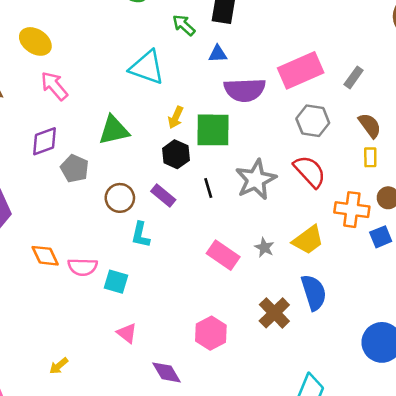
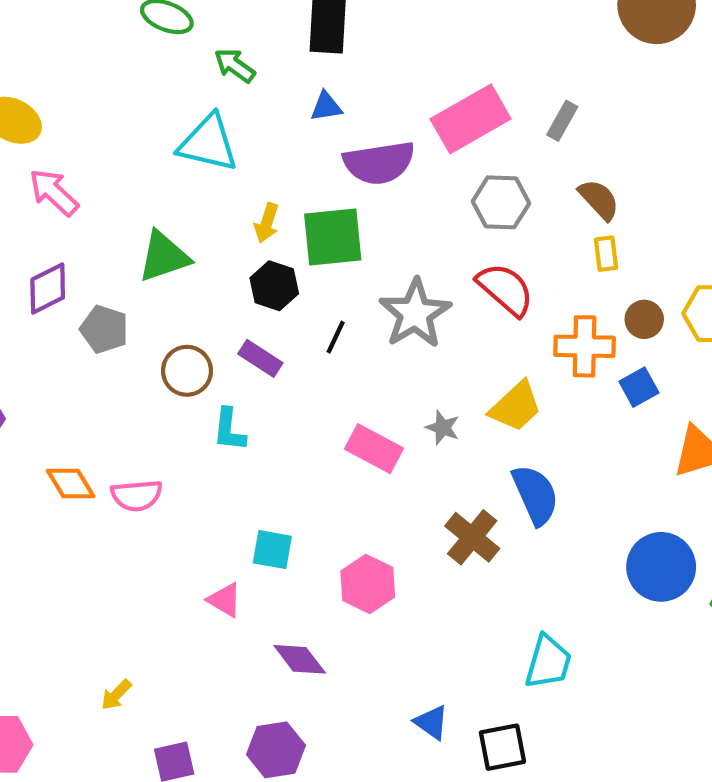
green arrow: (184, 25) -> (235, 65), moved
black line: (208, 188) -> (336, 337), turned 48
cyan square: (116, 282) -> (272, 550), moved
yellow arrow: (59, 366) -> (116, 695), moved

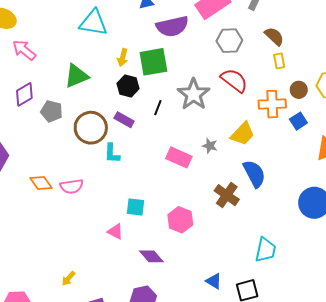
brown circle: (187, 371) -> (91, 128), size x1.4

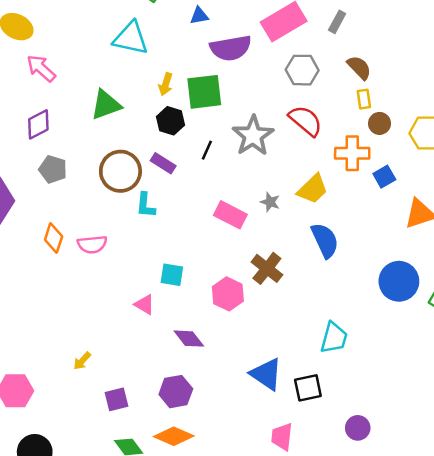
brown circle: (299, 90) -> (380, 123), moved
gray pentagon: (52, 111) -> (53, 169), moved
orange diamond: (41, 183) -> (54, 238), turned 50
brown cross: (227, 195) -> (267, 268), moved
blue triangle: (214, 281) -> (266, 374), size x1.6

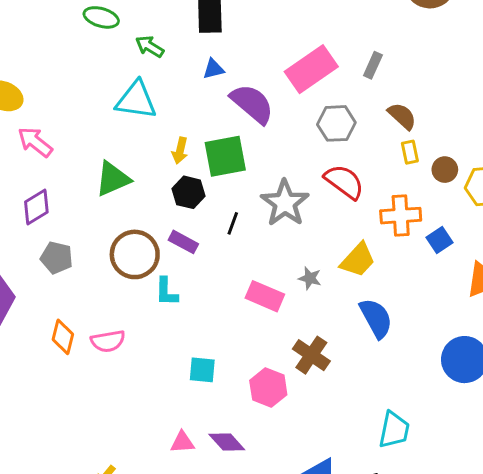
purple semicircle: (231, 48) -> (252, 104), turned -126
brown circle: (380, 123) -> (445, 170), moved
pink triangle: (145, 305) -> (182, 442), moved, turned -30

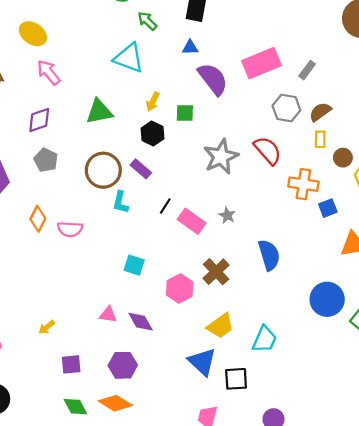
brown semicircle: (402, 116) -> (320, 112), turned -90
gray hexagon: (336, 123) -> (286, 108), moved
green square: (225, 156) -> (185, 113), size x0.6
black line: (233, 223) -> (165, 206), moved
yellow trapezoid: (358, 260) -> (221, 326), moved

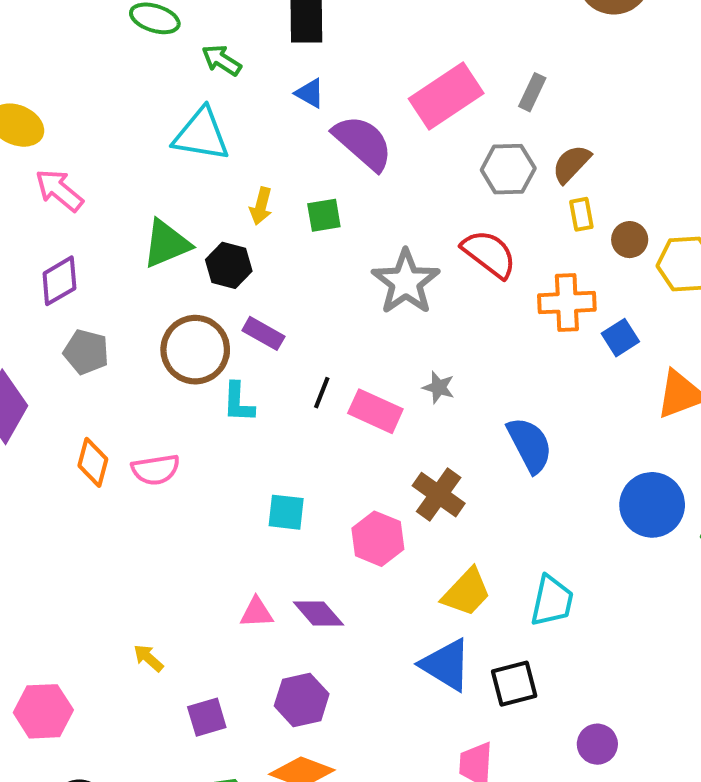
blue triangle: (190, 47) -> (310, 93), turned 42
black hexagon: (152, 133) -> (229, 265), moved
yellow arrow: (47, 327) -> (148, 658), turned 91

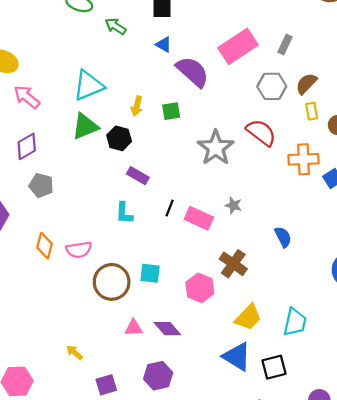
cyan triangle: (201, 135) -> (88, 86), moved, turned -32
brown circle: (195, 350) -> (112, 282), moved
blue semicircle: (530, 445) -> (283, 237), size x0.7

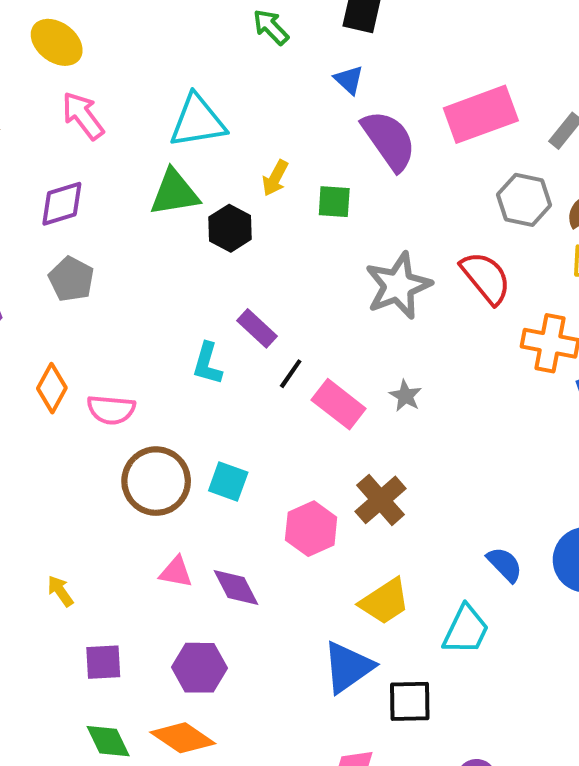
purple rectangle: (138, 176) -> (257, 328), moved
blue semicircle: (283, 237) -> (505, 564), moved, turned -30
blue triangle: (237, 357) -> (348, 667), turned 40

